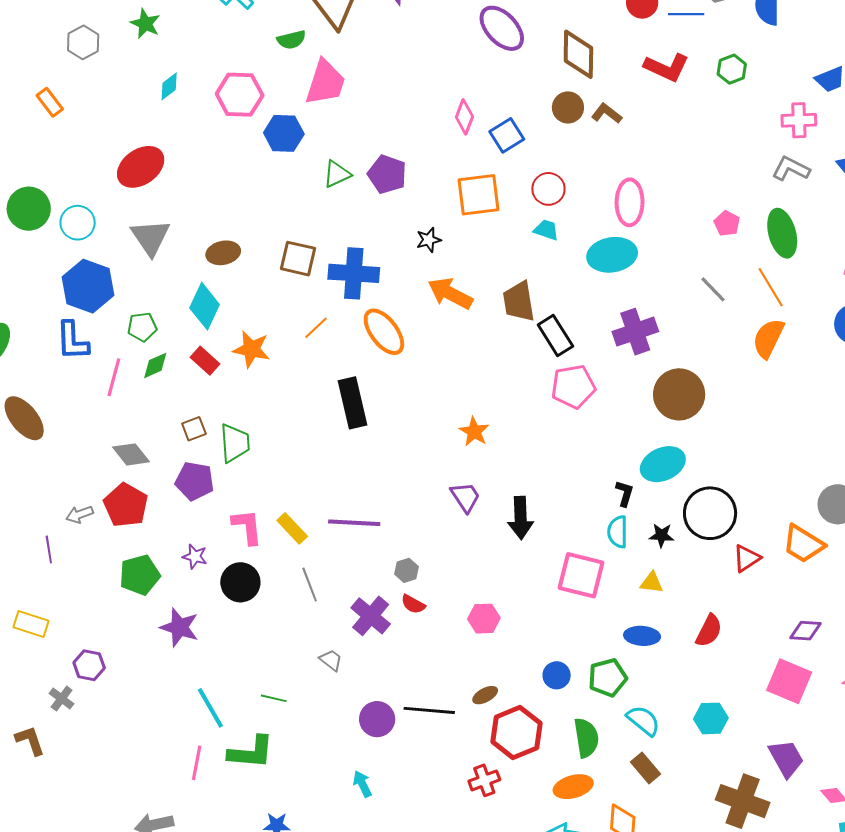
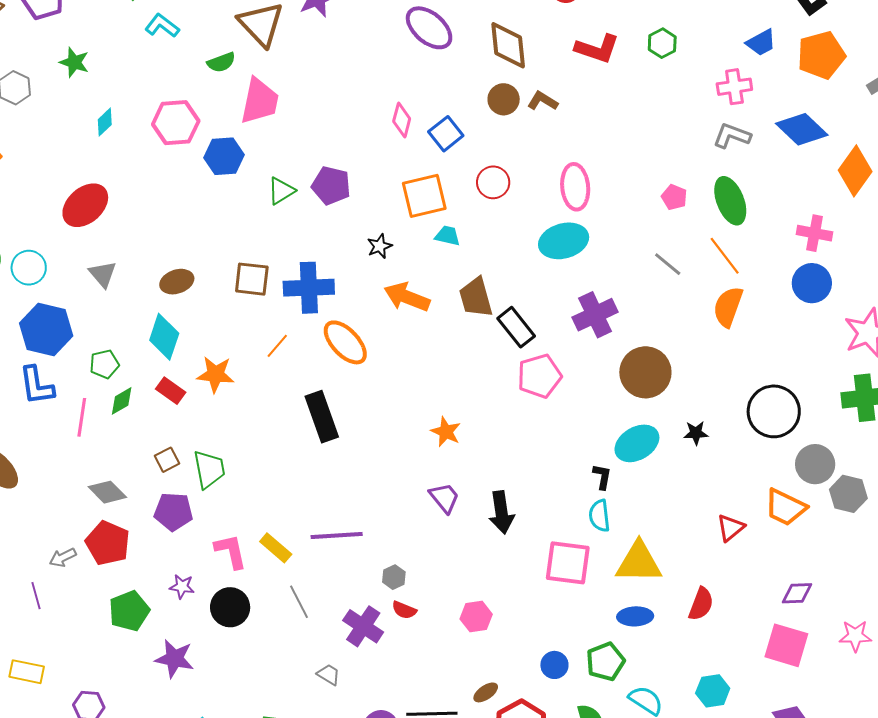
cyan trapezoid: (546, 230) -> (447, 236), moved
gray triangle: (150, 237) -> (103, 274), size x0.7
black circle: (710, 513) -> (774, 411), moved
black star: (661, 535) -> (696, 433), moved
yellow triangle: (652, 583) -> (639, 562), size x2.0

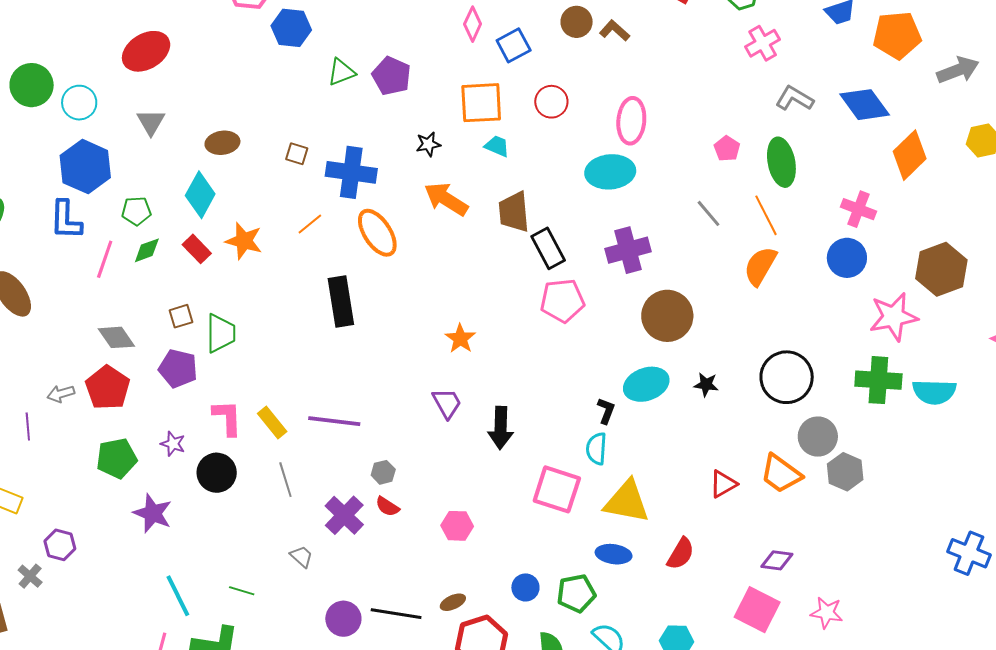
pink cross: (734, 87) -> (763, 43), moved, turned -32
brown square: (252, 279) -> (297, 154), size x0.6

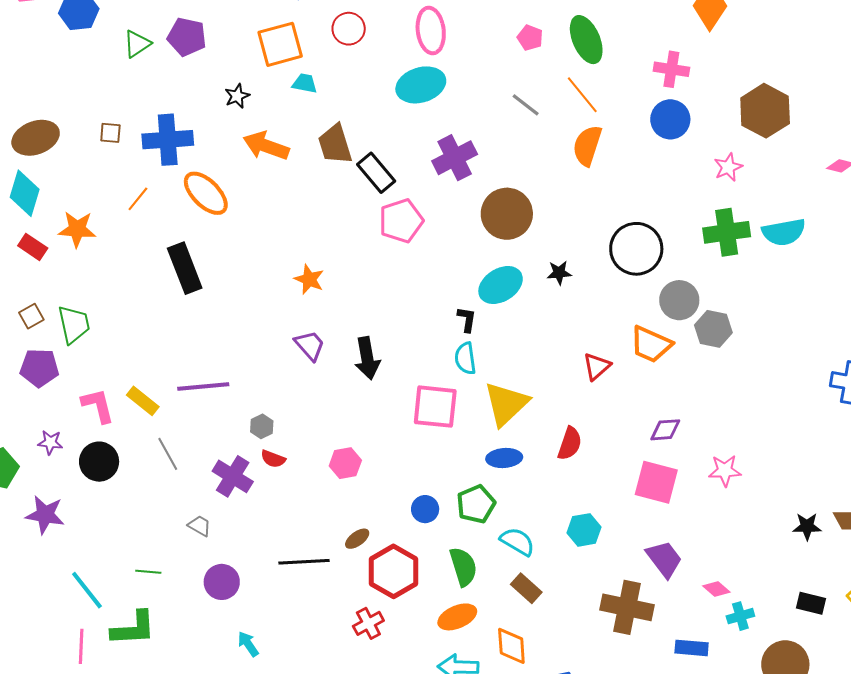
brown ellipse: (222, 143) -> (36, 138), size x1.4
pink star: (894, 317) -> (728, 167), size x0.6
yellow triangle: (627, 502) -> (506, 404), turned -42
purple circle: (343, 619) -> (222, 582), moved

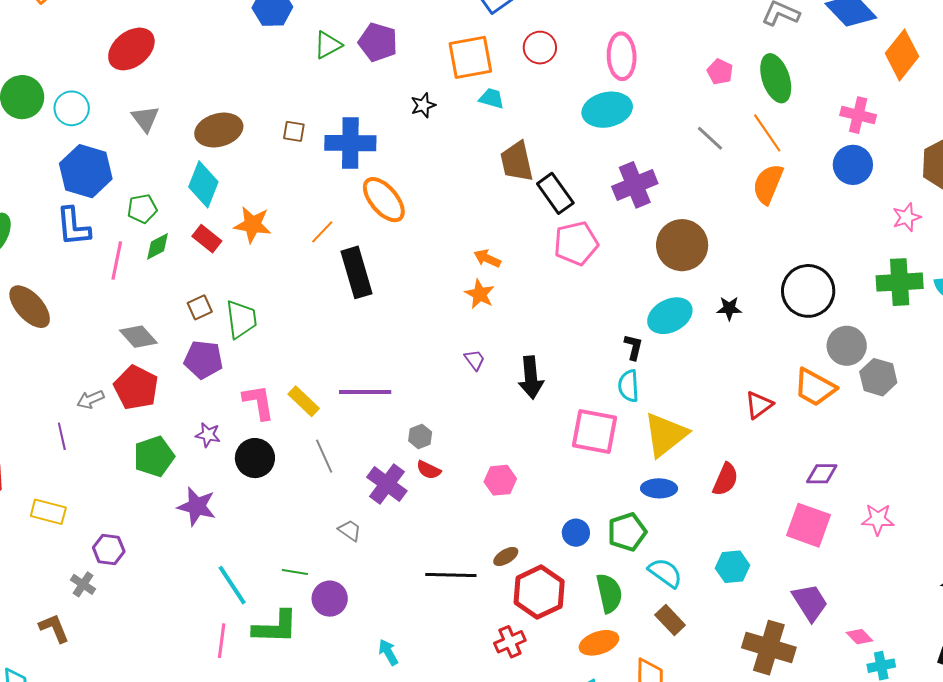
orange arrow: (266, 146) -> (487, 258), moved, size x0.6
orange line: (138, 199) -> (322, 232), moved
purple trapezoid: (310, 345) -> (475, 360), size x0.7
purple circle: (222, 582) -> (330, 599), moved

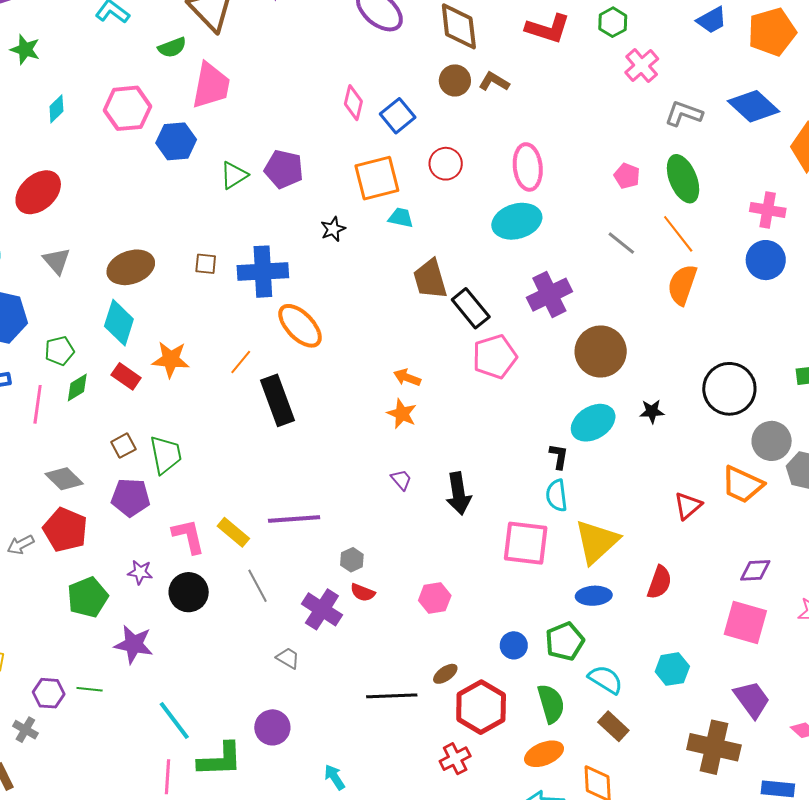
green line: (295, 572) -> (90, 689), moved

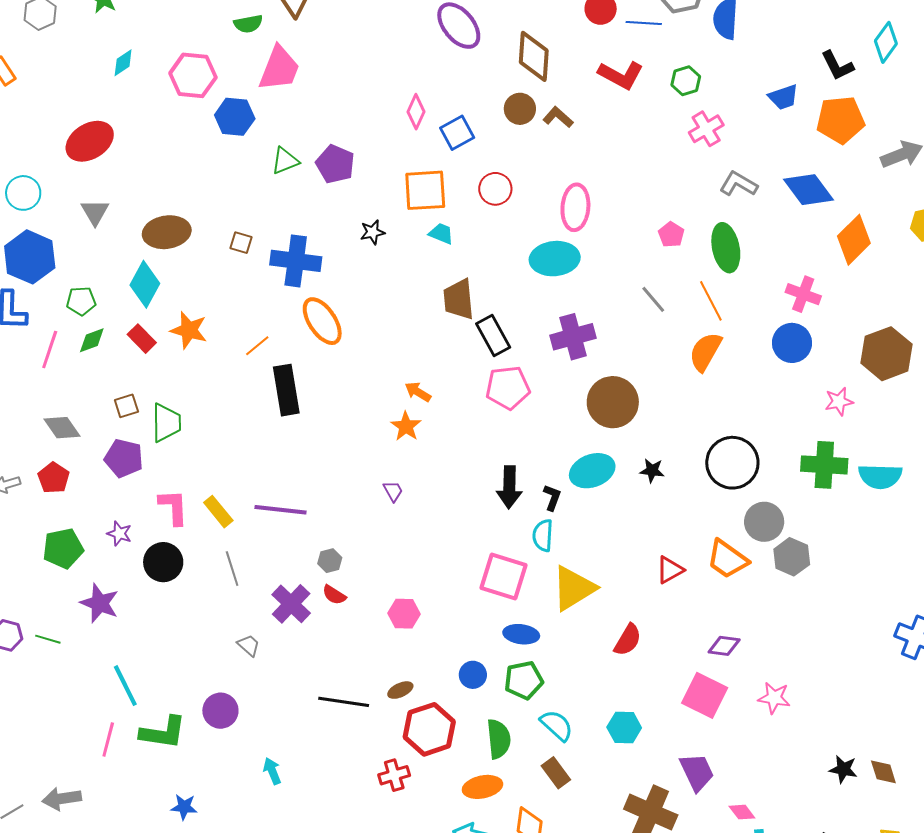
black arrow: (459, 494) -> (509, 487), moved
red pentagon: (65, 530) -> (54, 478), size x0.7
blue ellipse: (594, 596) -> (521, 634), moved

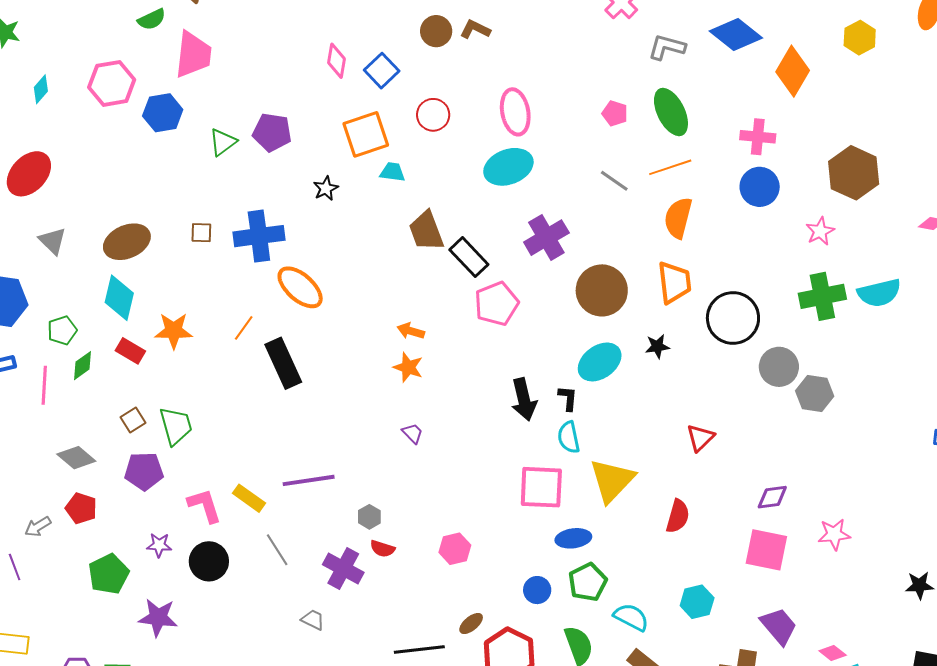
orange line: (711, 301) -> (670, 167), turned -66
orange trapezoid: (727, 559) -> (674, 282), moved, turned -117

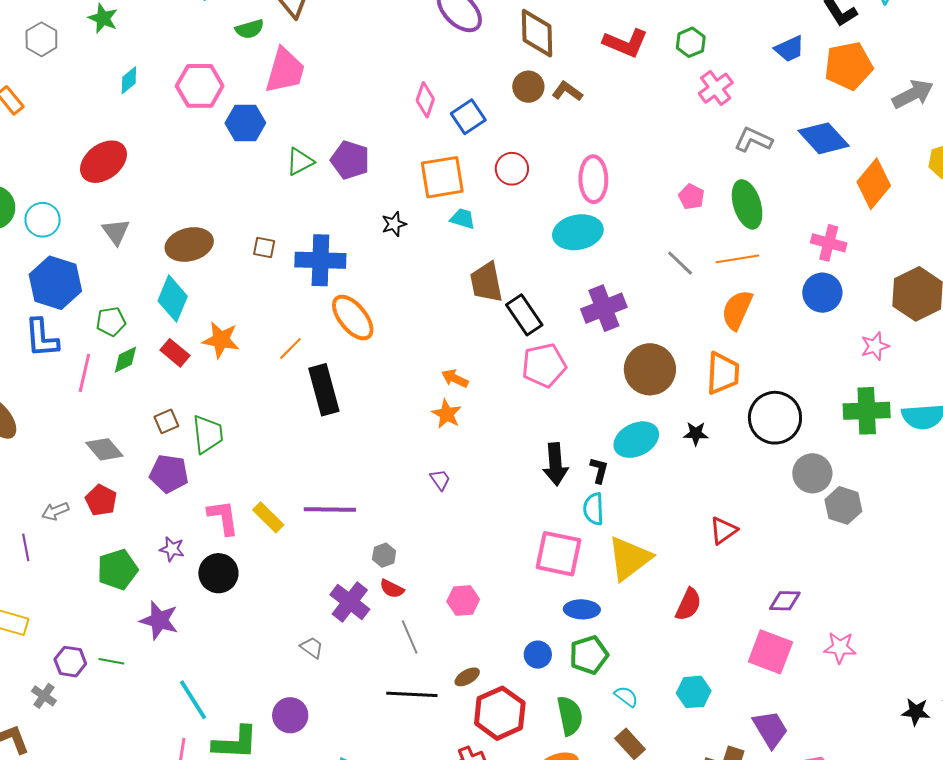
gray line: (277, 550) -> (410, 637), moved
cyan semicircle: (631, 617) -> (626, 696), size x0.7

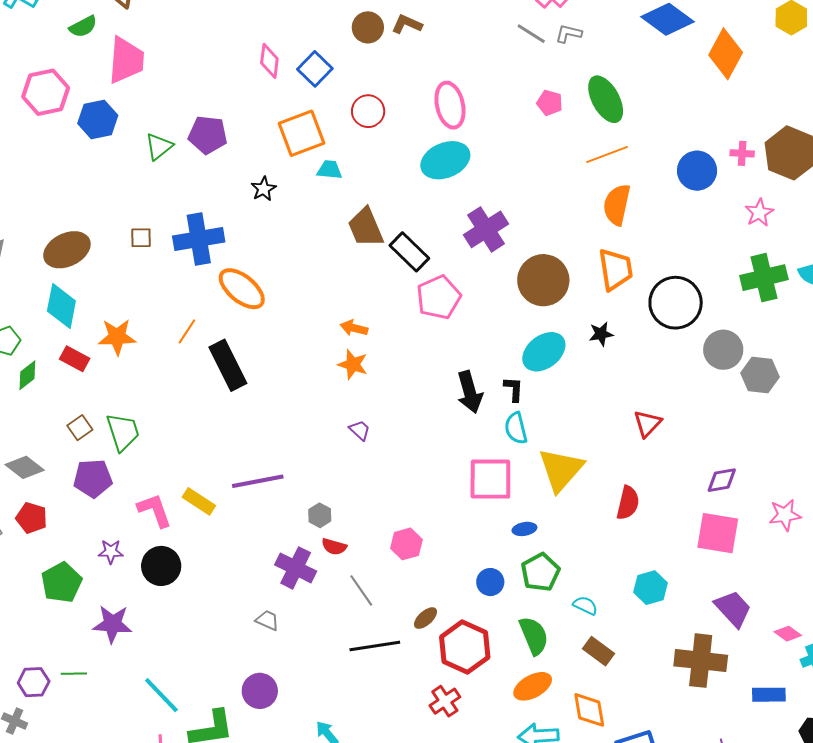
gray L-shape: (753, 140) -> (568, 34), moved, size x0.7
pink cross: (829, 243) -> (742, 153), moved, size x0.7
gray line: (680, 263) -> (531, 34), moved
blue ellipse: (582, 609) -> (524, 529), size x0.7

